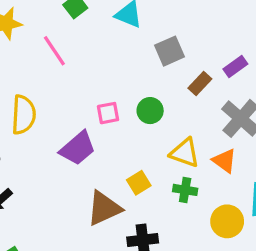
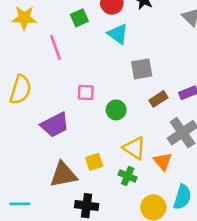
pink square: (108, 113) -> (86, 92), moved

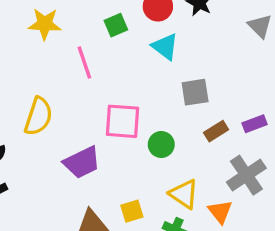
pink square: (86, 92) -> (123, 121), size x1.6

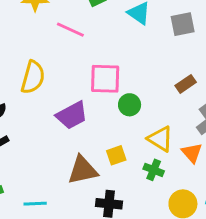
pink line: (84, 63) -> (70, 30), turned -44
gray square: (195, 92) -> (183, 24), moved
green circle: (161, 144) -> (130, 105), moved

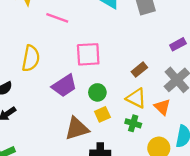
brown rectangle: (186, 84) -> (139, 70), moved
green circle: (130, 105) -> (97, 92), moved

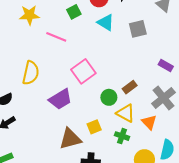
purple rectangle: (178, 44) -> (166, 66), turned 56
pink square: (88, 54) -> (83, 71), turned -35
green circle: (97, 92) -> (109, 97), moved

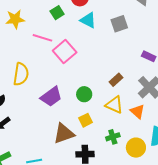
pink square: (83, 71) -> (65, 51), moved
green circle: (109, 97) -> (84, 94), moved
green cross: (122, 136) -> (113, 137), moved, turned -32

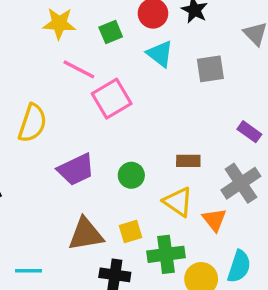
yellow star: (15, 19) -> (59, 23), moved
brown rectangle: (116, 80) -> (188, 161), turned 32
yellow square: (86, 120) -> (131, 231), moved
green cross: (113, 137) -> (166, 254), size x1.5

